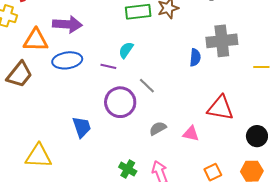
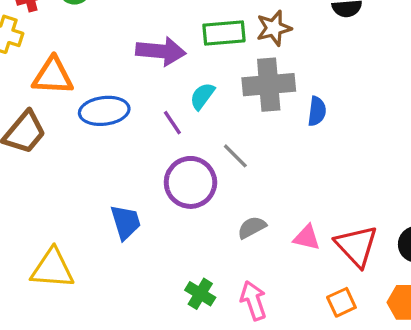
purple arrow: (67, 24) -> (161, 51), moved
gray cross: (222, 41) -> (269, 85), moved
purple line: (108, 66) -> (172, 123), turned 42
red triangle: (220, 108) -> (356, 246), moved, turned 36

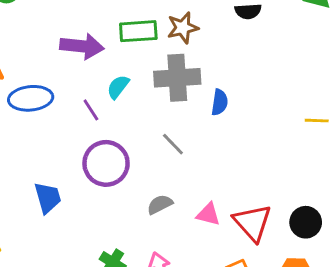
gray line: (235, 156) -> (173, 144), moved

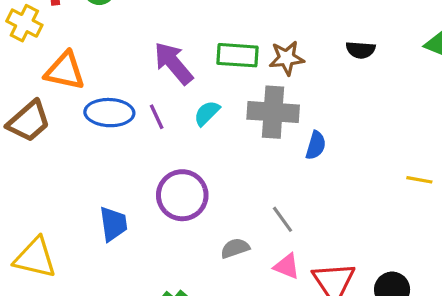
purple arrow: (82, 46) -> (173, 63), turned -144
purple line: (91, 110) -> (157, 117), moved
gray line: (173, 144) -> (283, 219), moved

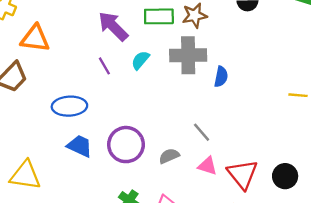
blue ellipse: (109, 113) -> (69, 106), moved
purple circle: (182, 195) -> (126, 145), moved
blue trapezoid: (113, 224) -> (80, 146), turned -52

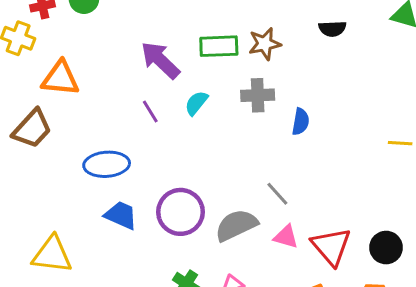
gray cross: (188, 55) -> (258, 95), size x0.7
gray semicircle: (169, 156) -> (236, 225), size x1.6

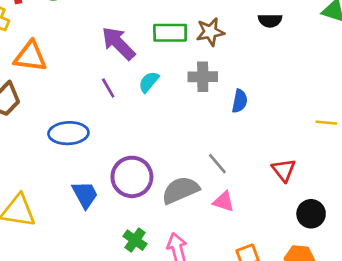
blue trapezoid: (121, 215) -> (85, 195), moved, turned 36
red triangle: (331, 246) -> (284, 170), moved, size x0.7

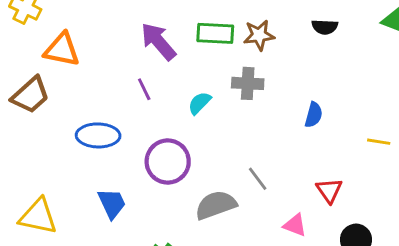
cyan semicircle: (149, 82) -> (199, 103), moved
blue semicircle: (240, 101) -> (314, 115), moved
purple circle: (132, 177) -> (168, 161), moved
pink triangle: (224, 202) -> (295, 225), moved

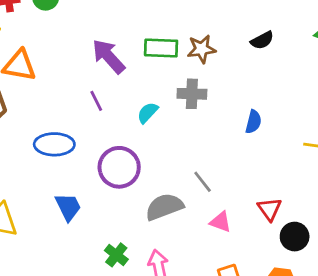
black semicircle: (325, 27) -> (262, 40), turned -30
red triangle: (329, 190) -> (270, 209), moved
pink triangle: (295, 225) -> (221, 222), moved

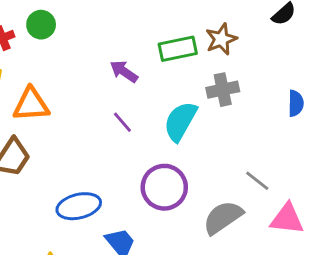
purple arrow: (109, 56) -> (124, 71), size x0.7
cyan semicircle: (148, 113) -> (180, 121), size x1.6
blue ellipse: (54, 144) -> (79, 206), moved
pink triangle: (221, 222) -> (287, 219), size x1.4

